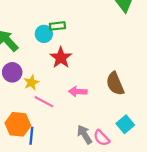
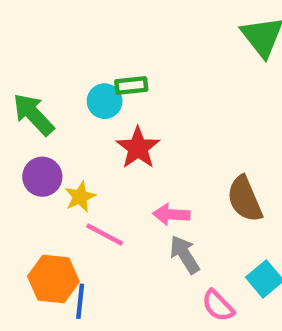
gray arrow: (85, 135) -> (185, 255), moved

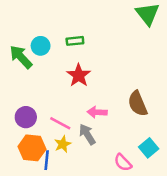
cyan circle: (105, 101) -> (41, 46), moved
purple circle: (42, 177) -> (26, 117), moved
yellow star: (80, 197) -> (63, 144), moved
gray arrow: (185, 255) -> (87, 134), moved

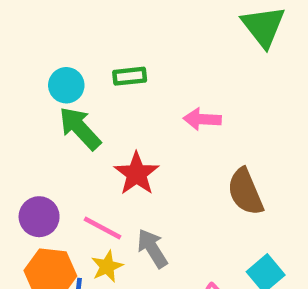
green arrow: (21, 57) -> (80, 128), moved
red star: (79, 75) -> (137, 174), moved
pink arrow: (97, 112) -> (202, 119), moved

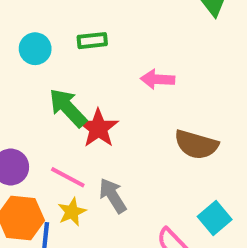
green arrow: (80, 128) -> (68, 108), moved
brown semicircle: (245, 192) -> (196, 145), turned -51

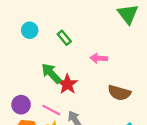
green rectangle: (92, 41) -> (64, 38), turned 56
cyan circle: (35, 49) -> (30, 30), moved

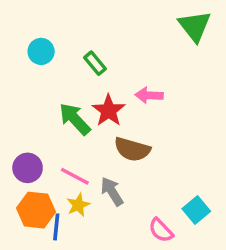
red star: (67, 84) -> (109, 110), moved
brown semicircle: (119, 93) -> (132, 149), moved

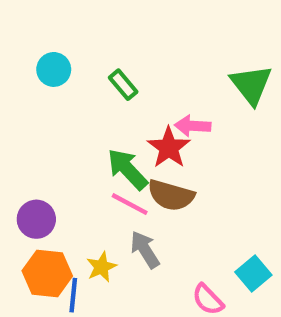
green triangle: (195, 26) -> (251, 85), moved
red star: (109, 110) -> (169, 148), moved
green arrow: (75, 119) -> (127, 169), moved
pink line: (75, 176) -> (130, 204), moved

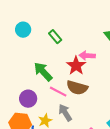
green arrow: (127, 169) -> (43, 72), moved
purple circle: (36, 219) -> (28, 99), moved

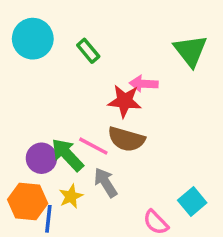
cyan circle: (23, 30) -> (33, 39), size x1.5
red star: (76, 66) -> (125, 101), turned -30
green arrow: (43, 72) -> (67, 155), moved

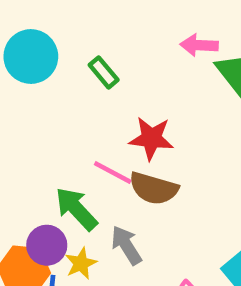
pink arrow: (144, 84) -> (199, 45), moved
pink line: (93, 146) -> (113, 172), moved
purple circle: (41, 158) -> (47, 245), moved

